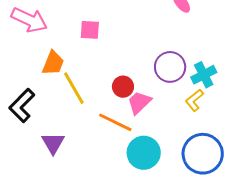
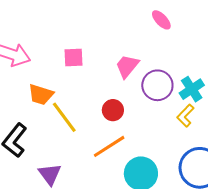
orange trapezoid: (53, 63) -> (41, 95), turned 92
pink trapezoid: (139, 102) -> (127, 66), moved
orange line: (115, 122) -> (109, 146), turned -52

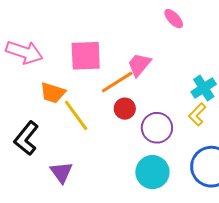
pink square: (74, 58) -> (86, 56), size x1.6
purple circle: (157, 85) -> (157, 128), moved
orange line: (109, 146) -> (117, 82), moved

